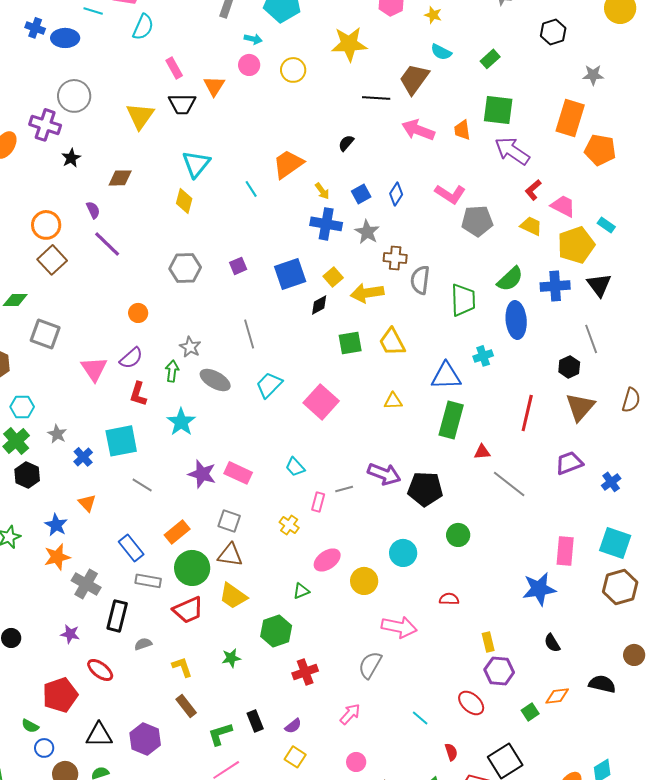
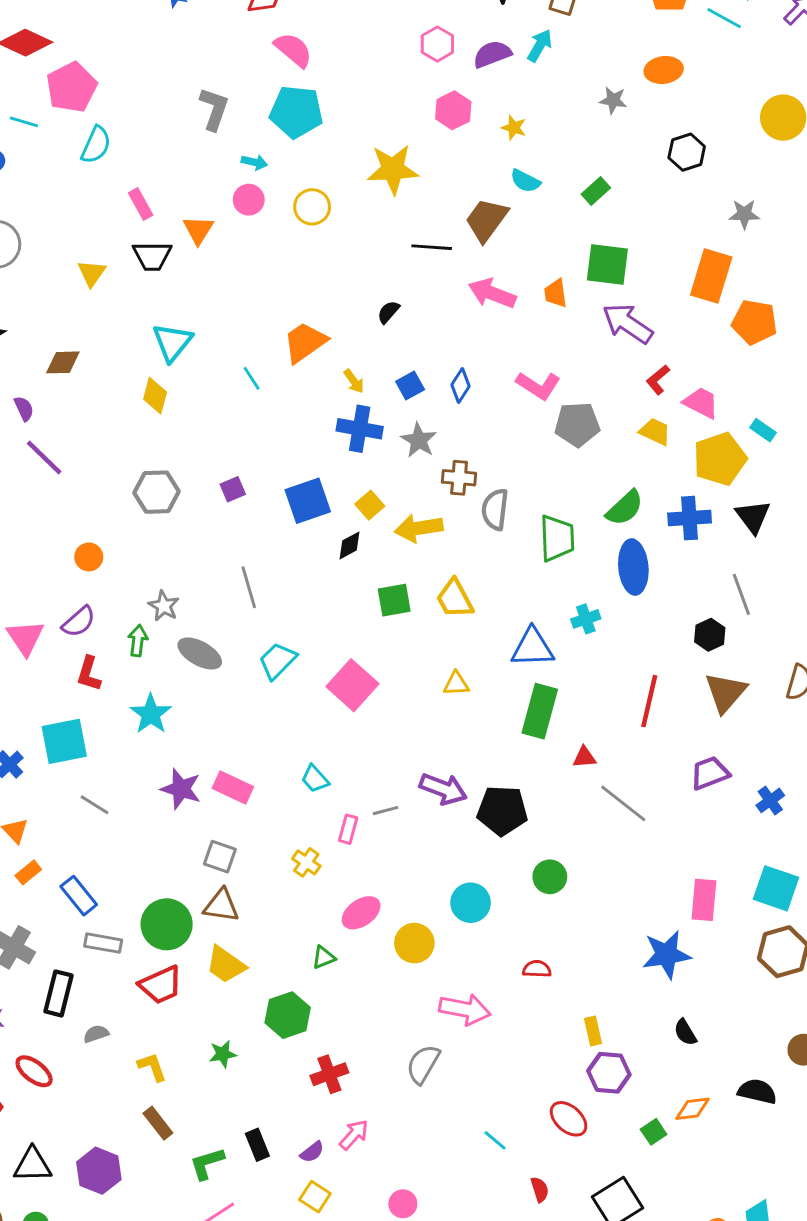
yellow triangle: (140, 116) -> (92, 273), size x0.7
orange rectangle: (177, 532) -> (28, 872), moved, size x0.7
pink arrow: (350, 714) -> (354, 1135), moved

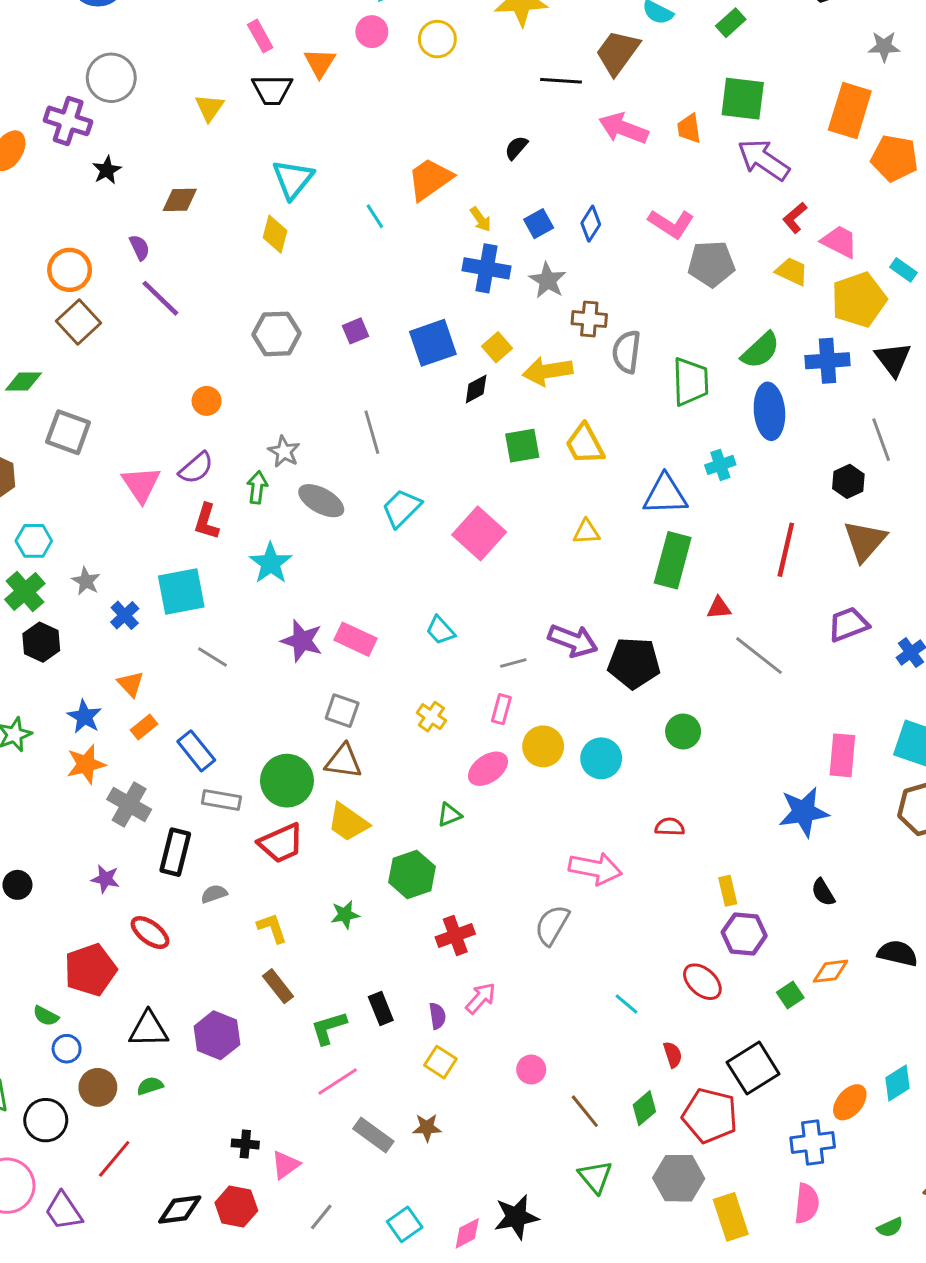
pink rectangle: (348, 829) -> (501, 709), moved
yellow circle: (414, 943) -> (543, 746), moved
purple semicircle: (312, 1152) -> (437, 1016), turned -60

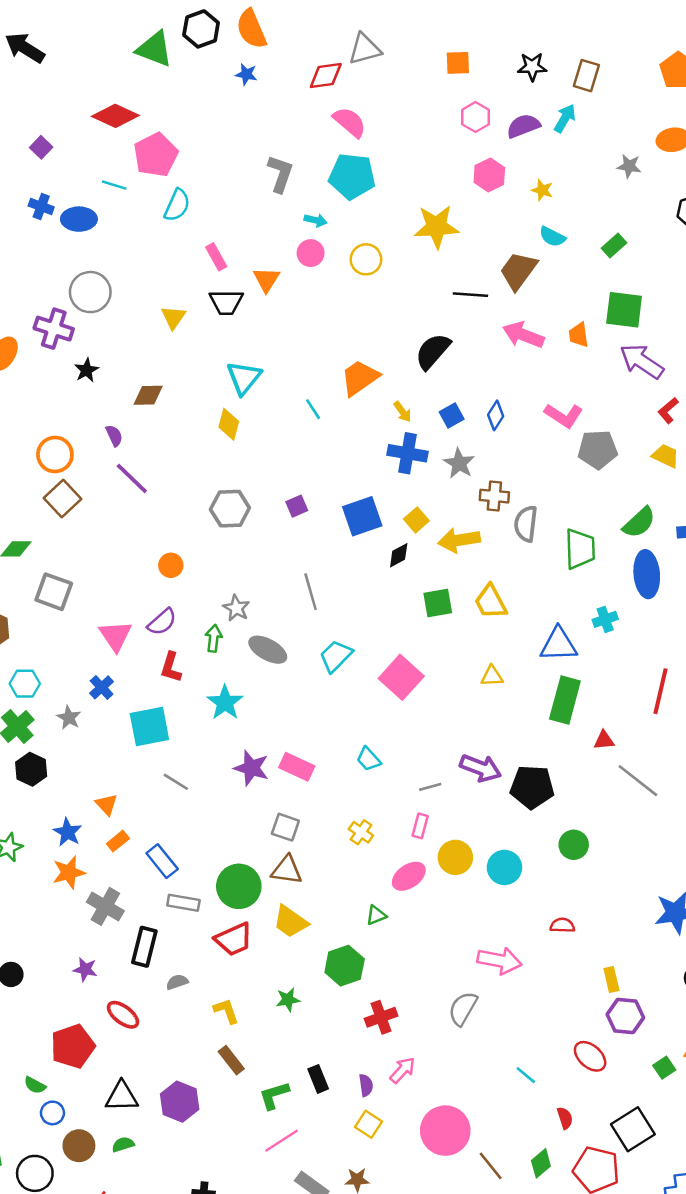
black semicircle: (516, 148) -> (433, 351), size x1.8
blue cross: (125, 615) -> (102, 687), moved
pink circle: (531, 1070) -> (445, 1131), size x2.0

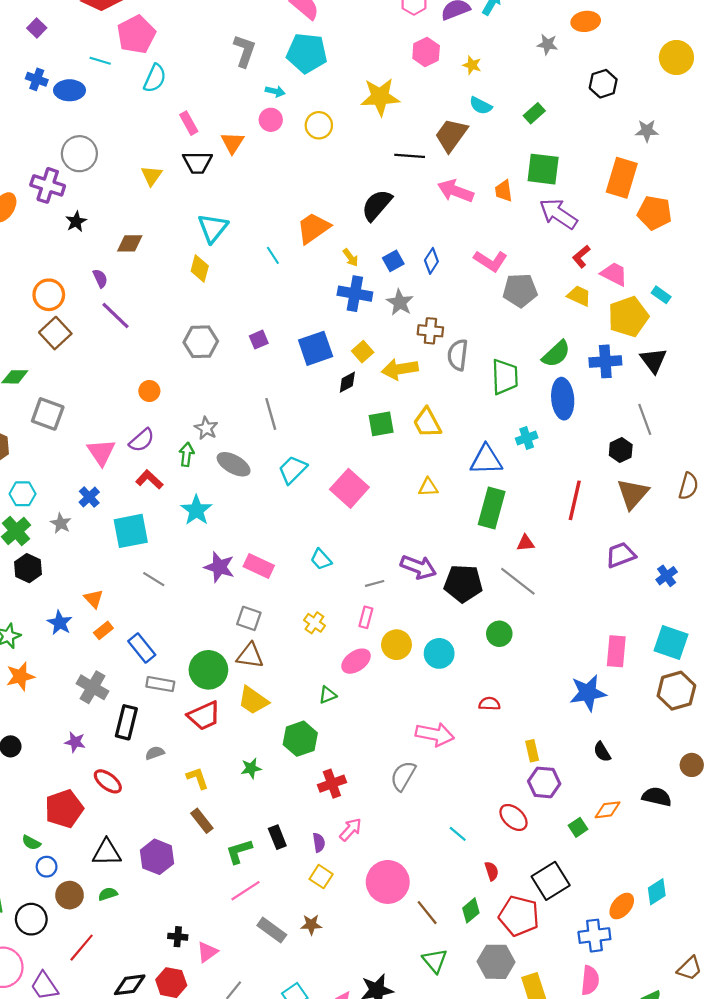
red L-shape: (171, 667) -> (149, 480), turned 116
gray line: (638, 781) -> (518, 581), moved
orange star: (69, 872) -> (20, 676), moved

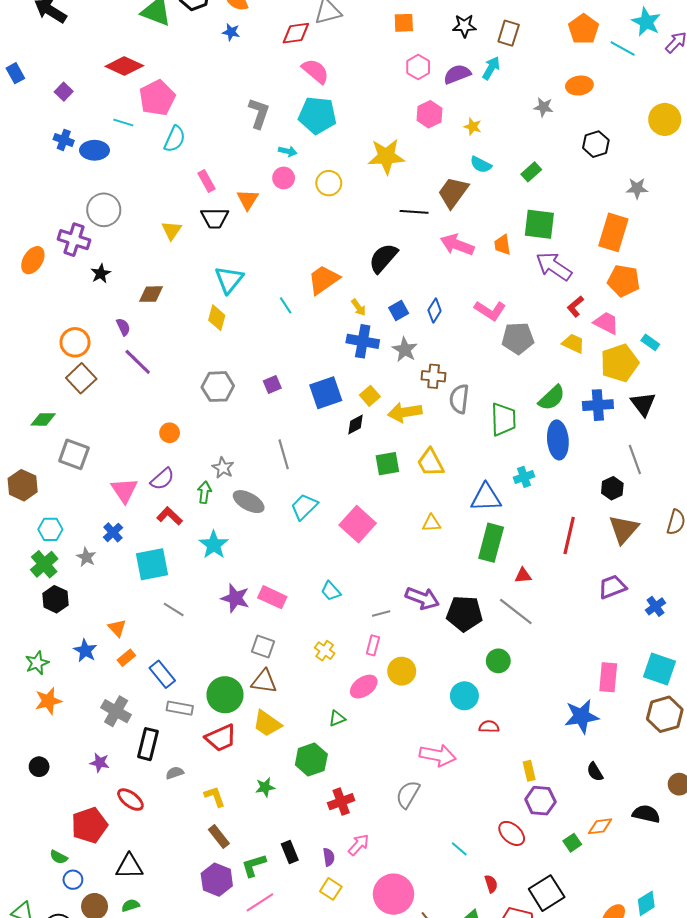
orange pentagon: (655, 213) -> (624, 281), moved
cyan circle: (439, 653) -> (464, 696), moved
purple hexagon: (157, 857) -> (217, 880), moved

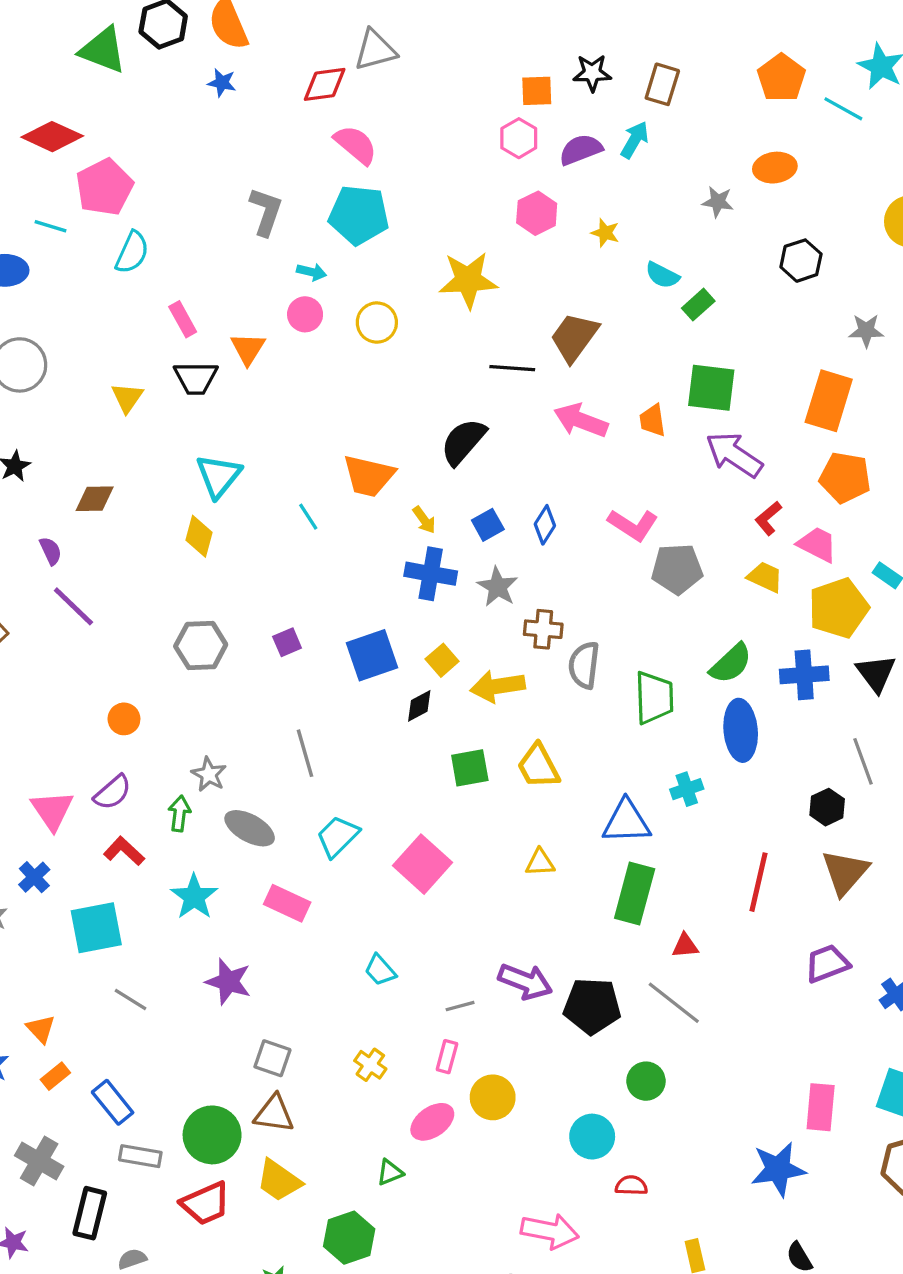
orange square: (404, 23) -> (537, 91), moved
cyan semicircle: (481, 165) -> (662, 275), moved
orange trapezoid: (324, 280) -> (369, 476), turned -132
pink rectangle: (272, 597) -> (287, 903), moved

